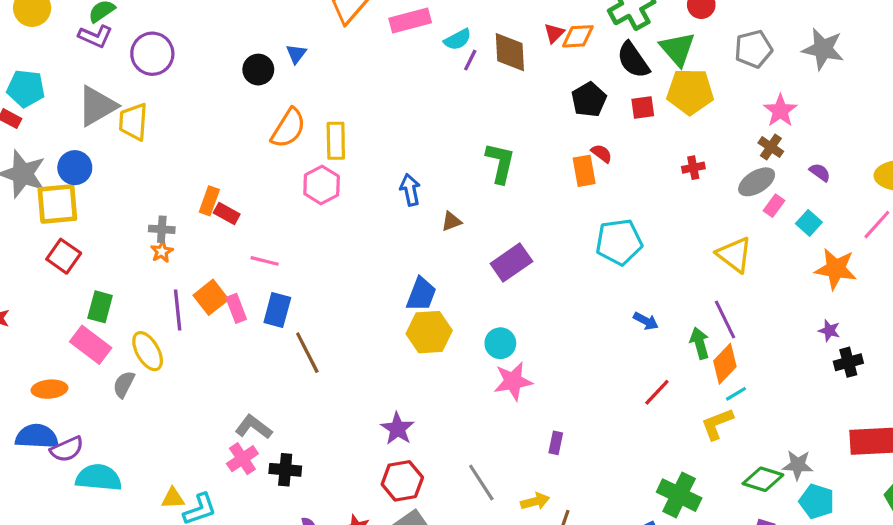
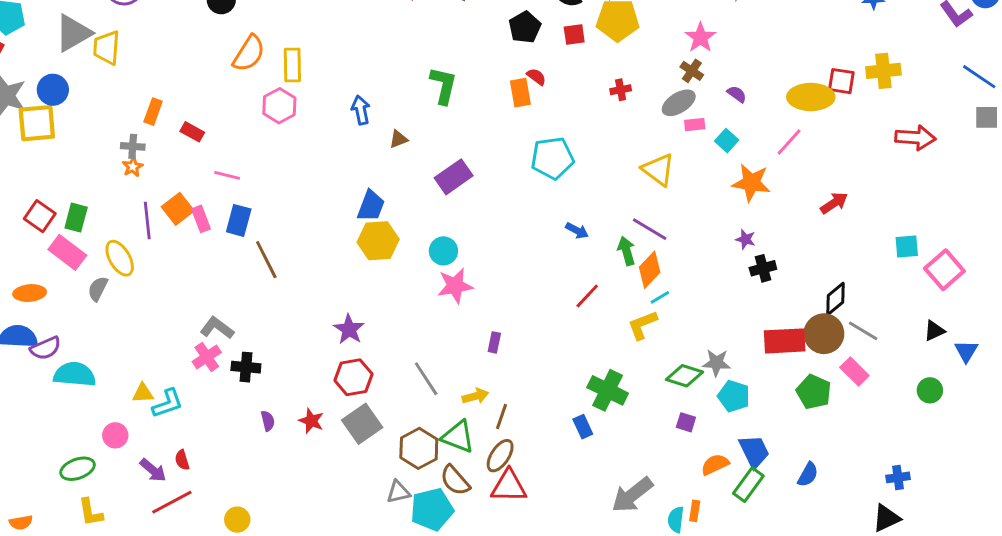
orange rectangle: (209, 201) -> (153, 112), moved
pink rectangle: (774, 206) -> (695, 125), turned 48
red square: (64, 256) -> (40, 216), moved
purple line: (725, 319) -> (650, 229), turned -33

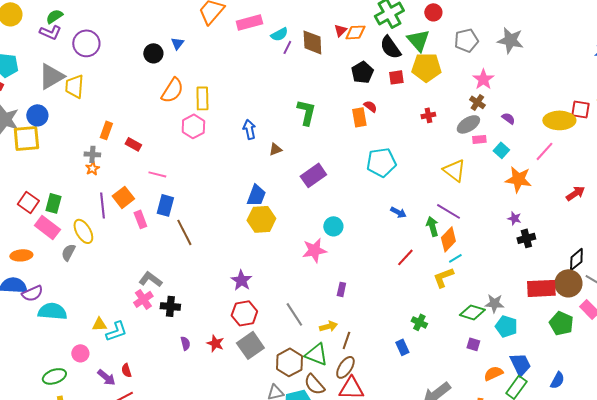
pink rectangle: (201, 219) -> (140, 219), moved
cyan circle: (443, 251) -> (333, 226), moved
green cross: (608, 390) -> (419, 322), size x0.6

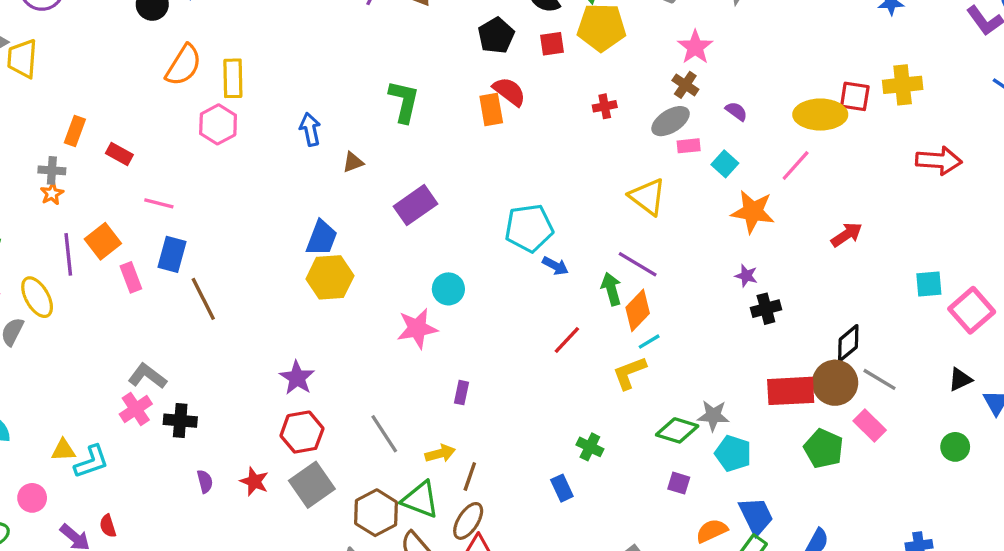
red semicircle: (370, 106) -> (509, 91), size x1.5
cyan pentagon: (381, 162) -> (529, 228), moved

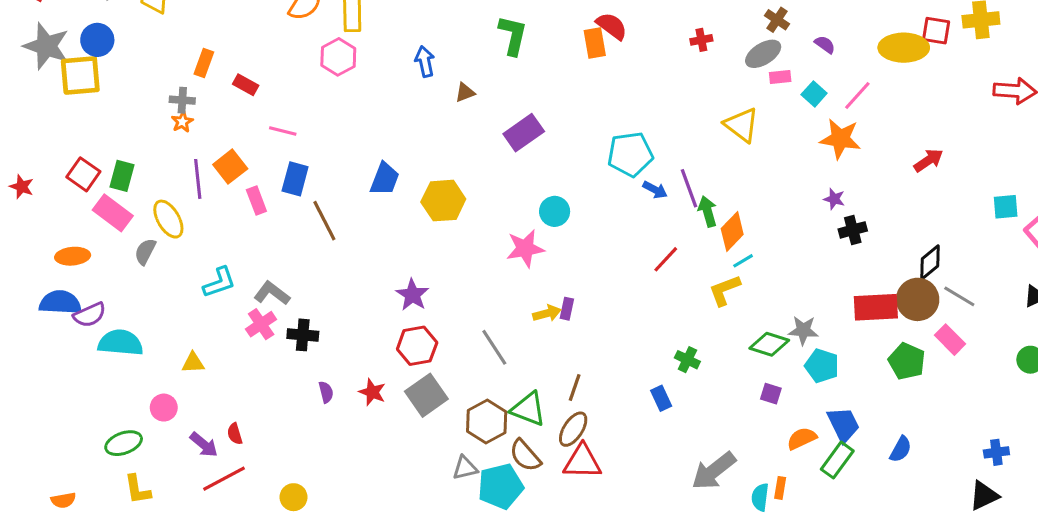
pink line: (796, 166) -> (857, 96), moved
blue trapezoid: (322, 238) -> (385, 179), moved
purple line: (638, 264) -> (689, 188), moved, turned 39
yellow arrow: (440, 453) -> (547, 313), moved
cyan L-shape: (91, 462) -> (219, 282), moved

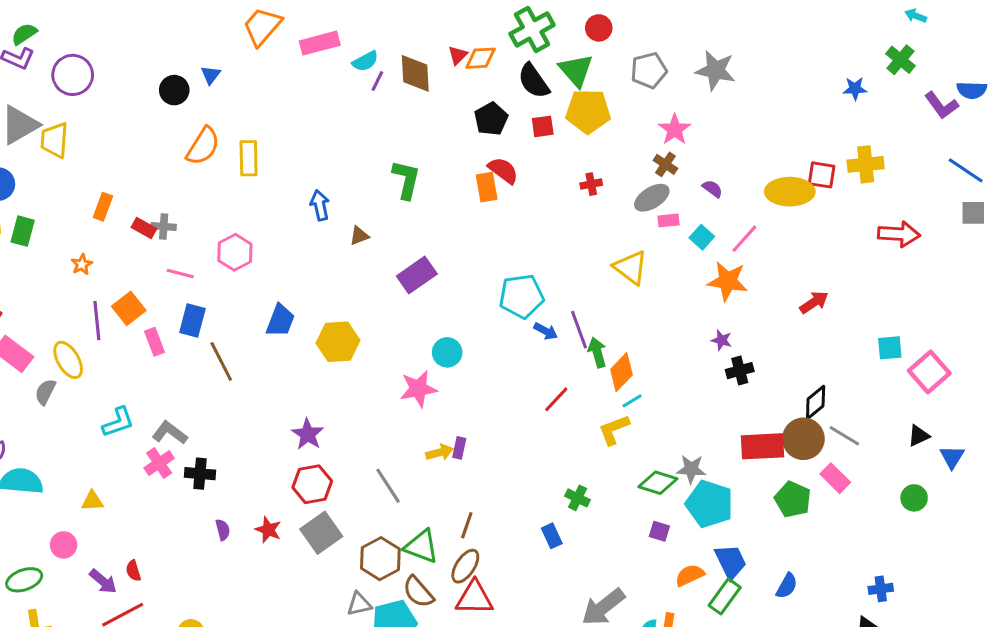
pink hexagon: (338, 57) -> (235, 252), moved
gray cross: (182, 100) -> (164, 227), moved
green rectangle: (122, 176) -> (23, 231), moved
cyan pentagon: (822, 366) -> (709, 504), size x1.4

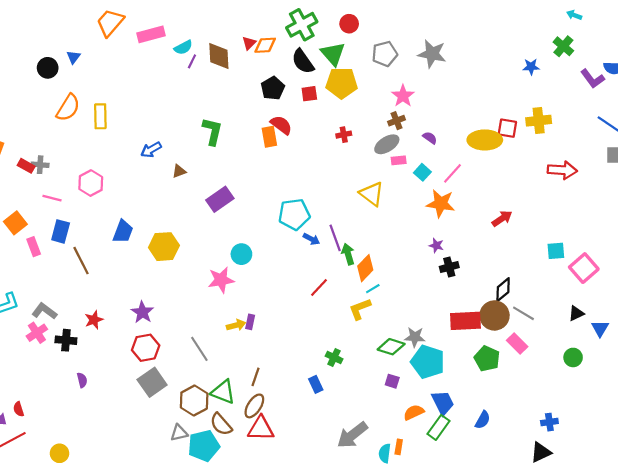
brown cross: (665, 164) -> (396, 121), turned 35
blue arrow: (320, 205) -> (151, 150), turned -108
red star: (268, 530) -> (94, 320), moved, turned 30

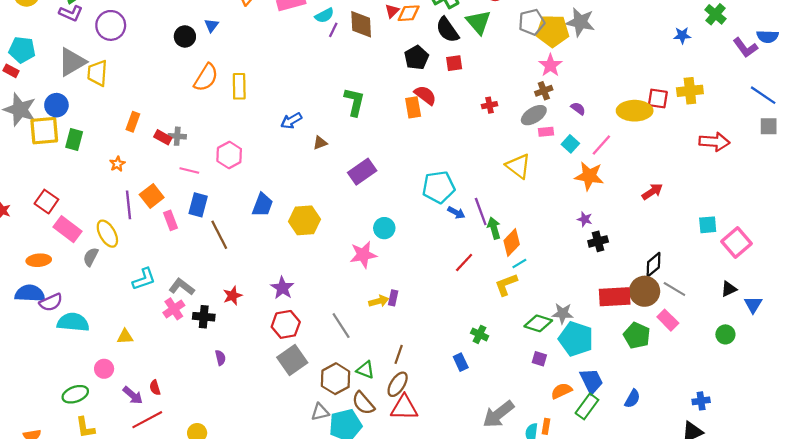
yellow pentagon: (342, 83) -> (553, 31), moved
green triangle: (223, 392) -> (365, 370), size x0.7

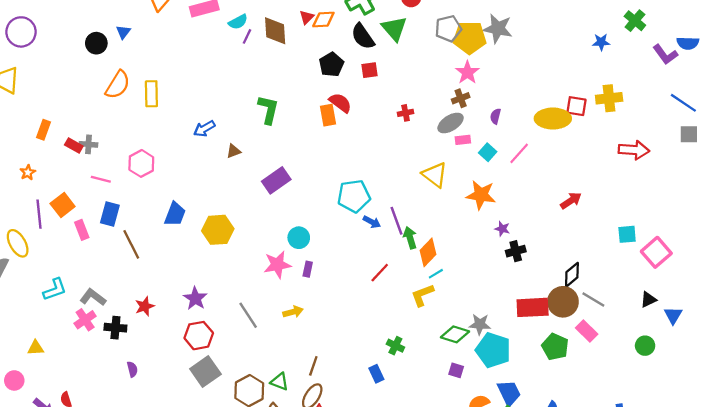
purple semicircle: (578, 108) -> (495, 116), turned -112
orange star: (589, 176) -> (481, 195), moved
purple rectangle: (393, 298) -> (308, 269), moved
gray line: (341, 326) -> (248, 315), moved

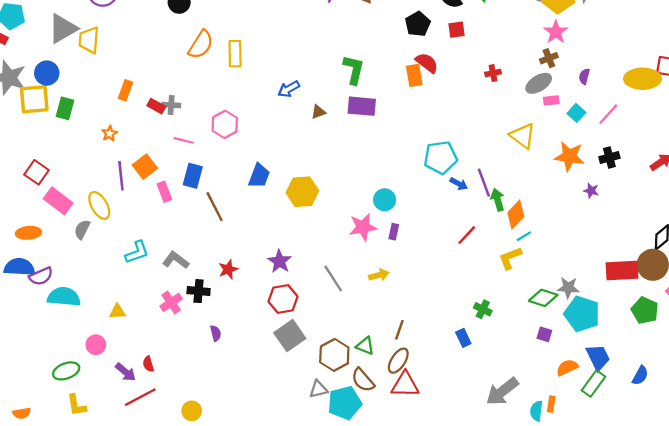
purple rectangle: (276, 180) -> (362, 106), moved, turned 40
black cross: (516, 251) -> (609, 157), moved
pink cross: (85, 320) -> (171, 302), moved

